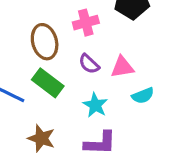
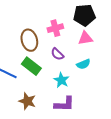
pink triangle: (122, 67) -> (85, 38), moved
cyan semicircle: (143, 96) -> (83, 64), moved

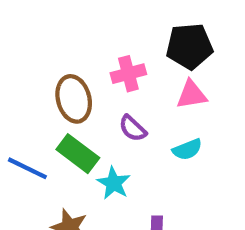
cyan star: (61, 80) -> (114, 183), moved

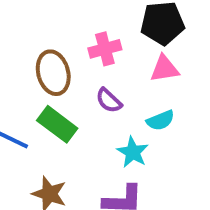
cyan star: (114, 183) -> (133, 152), moved

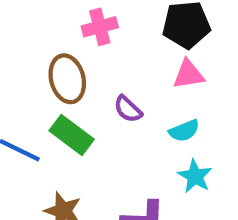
pink cross: (105, 49) -> (100, 27), moved
cyan star: (133, 152) -> (195, 176), moved

